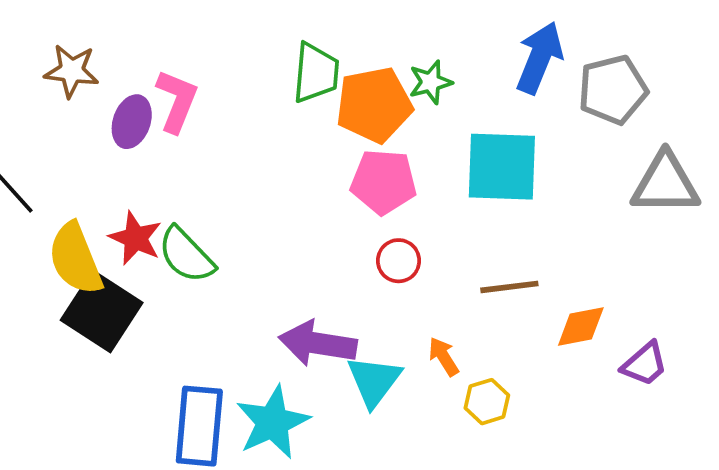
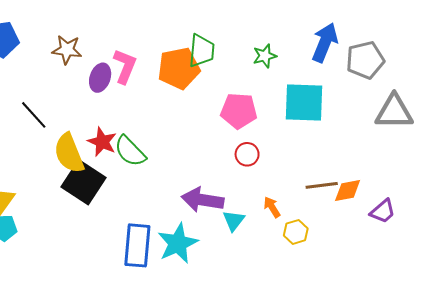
orange pentagon: (374, 105) -> (179, 68), moved
brown line: (509, 287) -> (322, 185), moved
cyan triangle: (374, 381) -> (234, 221), size x0.7

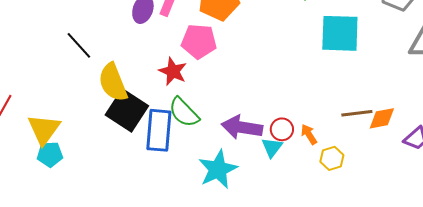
pink pentagon: (239, 111) -> (199, 41), moved
red star: (102, 142) -> (173, 71), moved
green semicircle: (130, 151) -> (184, 112), moved
red circle: (247, 154) -> (282, 129), moved
blue rectangle: (137, 245) -> (159, 130), moved

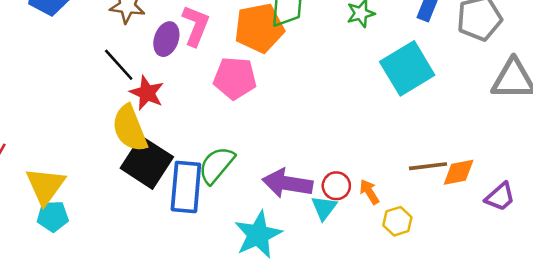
cyan square: (340, 33) -> (407, 68), turned -33
black line: (79, 45) -> (119, 65), moved
red star: (173, 71) -> (147, 93), moved
green semicircle: (184, 112) -> (216, 165), turned 84

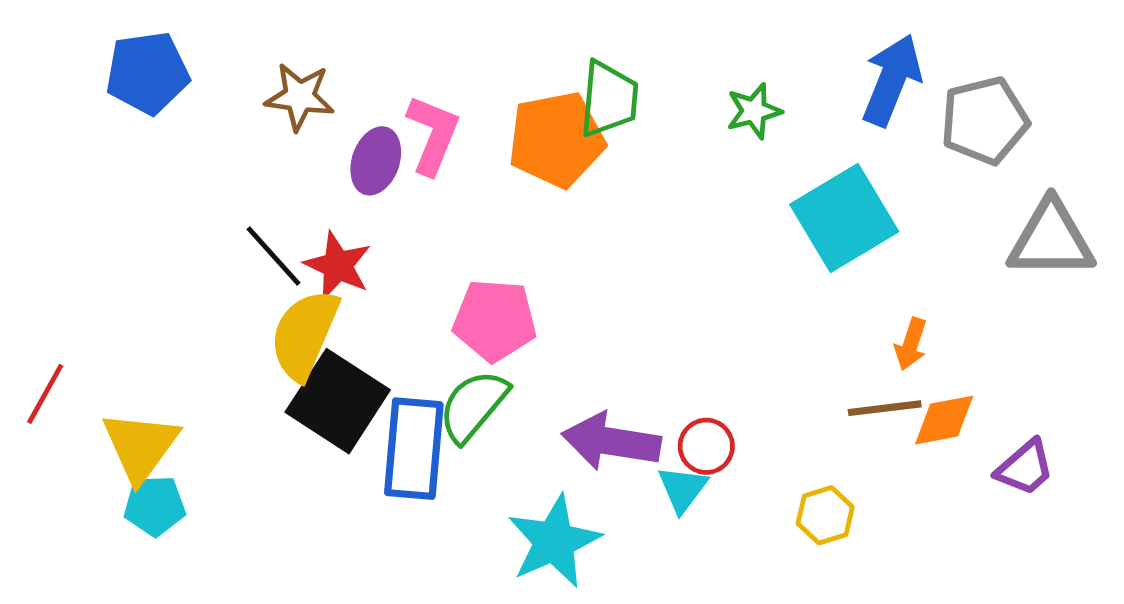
black line: (119, 65) -> (273, 256), moved
pink pentagon: (235, 78) -> (495, 320), moved
yellow semicircle: (130, 128) -> (304, 334), turned 45
orange arrow: (369, 192) -> (911, 344), moved, turned -130

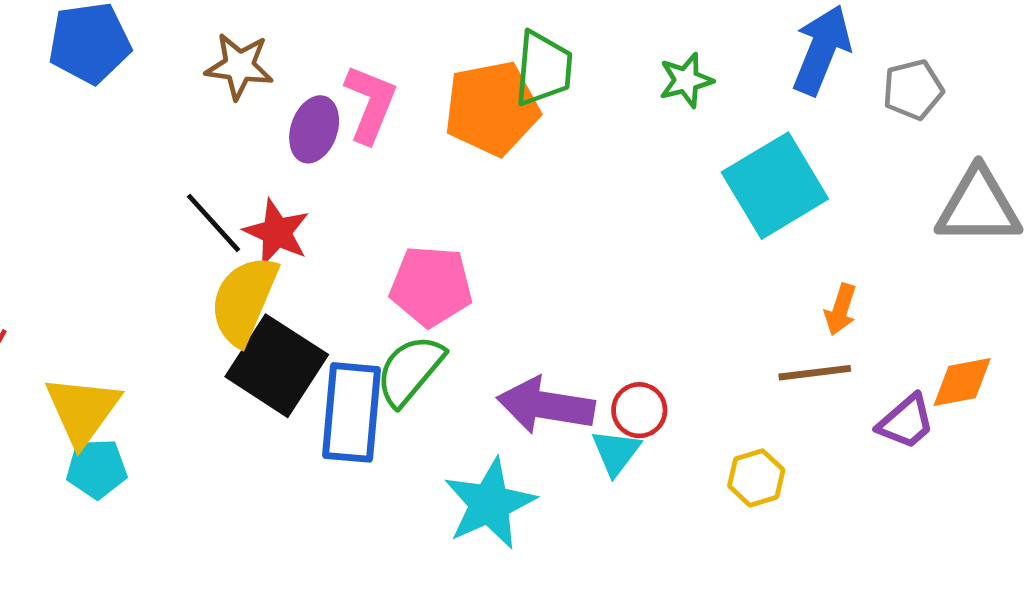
gray pentagon: (985, 120) -> (913, 90), size x0.7
orange diamond: (944, 420) -> (962, 382), moved
purple trapezoid: (1025, 468) -> (906, 422), moved

